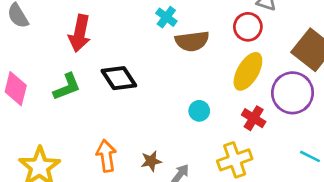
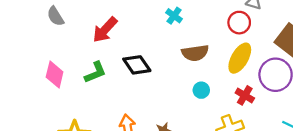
red arrow: (80, 33) -> (105, 30), turned 32
brown semicircle: (192, 41) -> (195, 53), moved

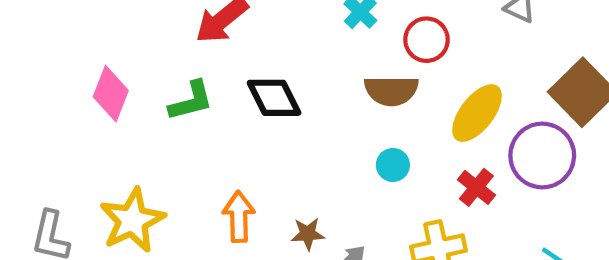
red circle: (239, 23) -> (427, 40), moved

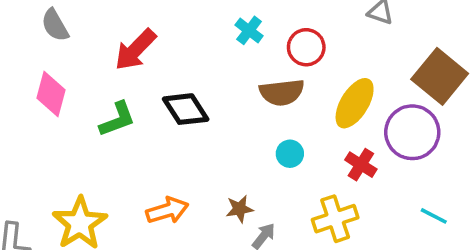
pink diamond: (111, 94) -> (51, 94), moved
orange arrow: (239, 217) -> (167, 210), turned 81
brown star: (308, 234) -> (240, 209), moved

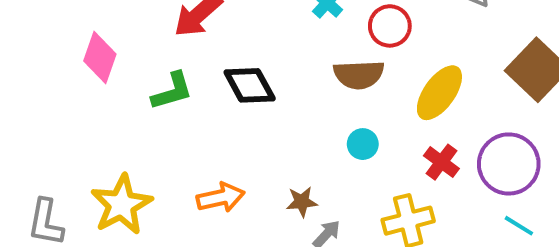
purple circle: (412, 132) -> (509, 164), moved

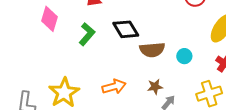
brown semicircle: (359, 75) -> (152, 50), moved
green L-shape: (172, 91) -> (87, 34), turned -30

